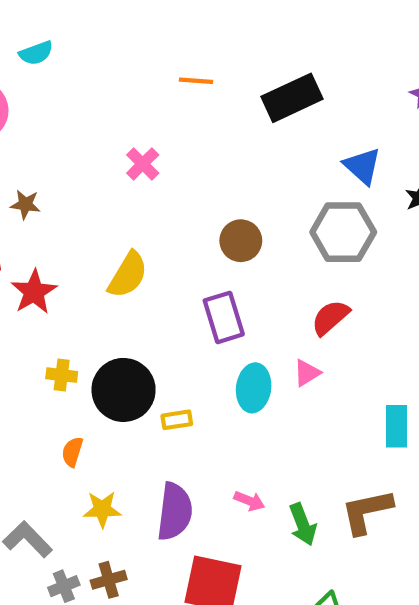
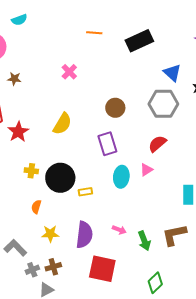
brown star: (25, 204) -> (14, 79), moved

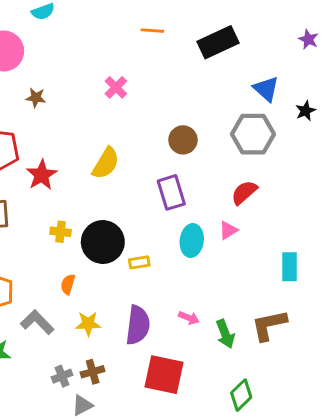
gray L-shape: (15, 248) -> (37, 322), moved

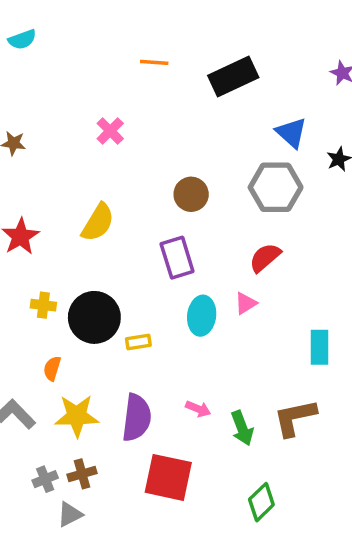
yellow star: (88, 324) -> (77, 416), size x1.4

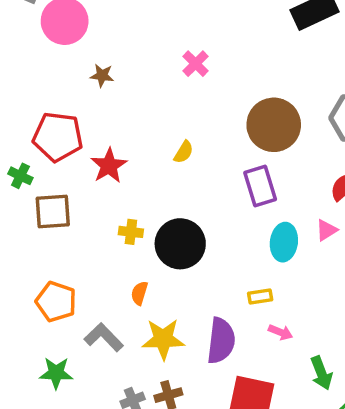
brown circle: (191, 194) -> (274, 125), size x1.6
yellow semicircle: (98, 222) -> (184, 152), size x0.6
yellow rectangle: (138, 342) -> (260, 297), moved
green arrow: (242, 428) -> (321, 373), moved

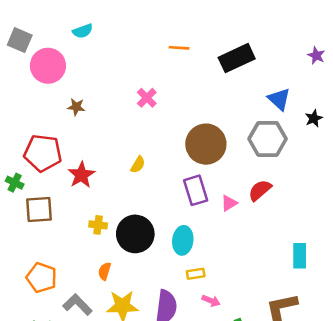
pink triangle: (326, 230) -> (229, 203), moved
cyan ellipse: (284, 242) -> (183, 240), moved

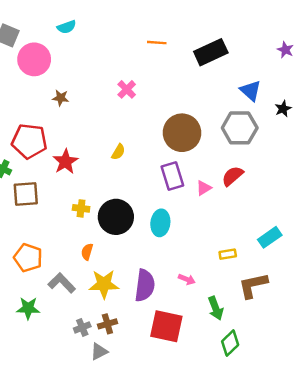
cyan rectangle: (300, 256) -> (270, 237), turned 55
yellow rectangle: (196, 274) -> (228, 254), moved

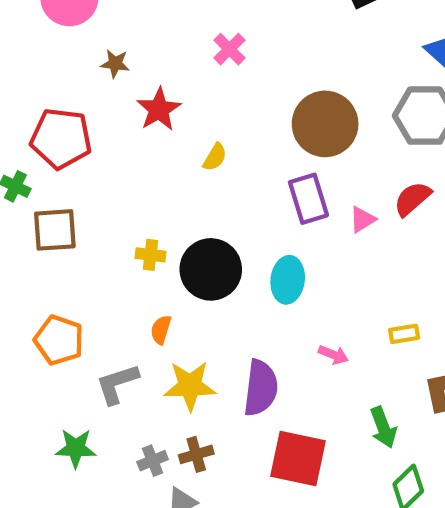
red star: (65, 162) -> (159, 109), moved
pink arrow: (187, 279) -> (333, 355), moved
gray L-shape: (62, 283) -> (117, 384), turned -64
green star: (28, 308) -> (76, 448), moved

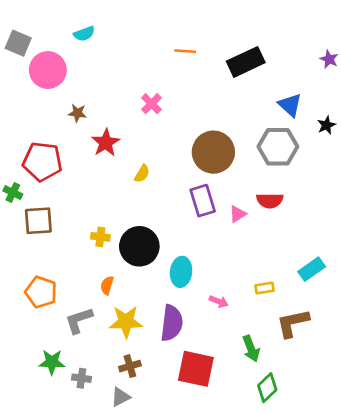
red semicircle: (412, 199) -> (270, 201), turned -140
cyan ellipse: (288, 280) -> (181, 272), moved
gray cross: (153, 461) -> (81, 378), moved, turned 30

